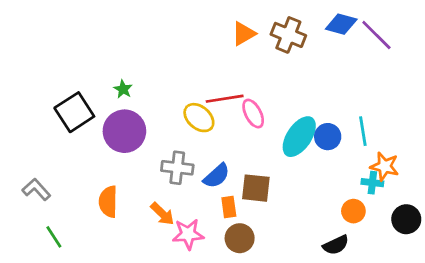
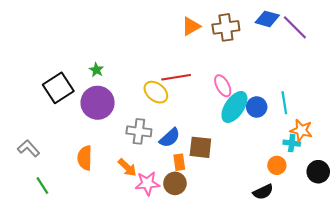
brown cross: (288, 35) -> (226, 27), turned -30
pink ellipse: (253, 114) -> (223, 86), moved
brown circle: (240, 238) -> (175, 183), moved

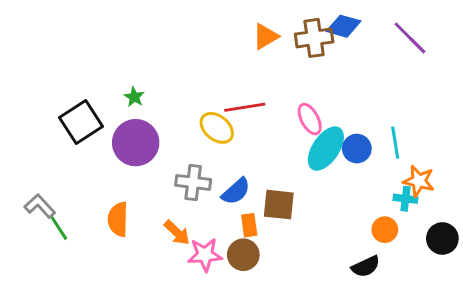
blue diamond: (267, 19) -> (344, 26), moved
green line: (42, 186) -> (59, 228), moved

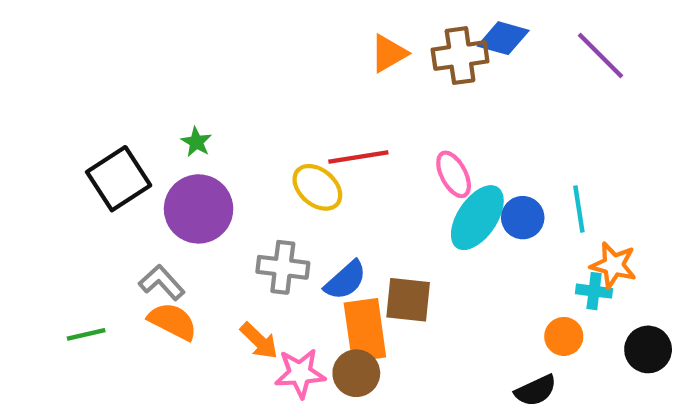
gray L-shape: (40, 206) -> (162, 282), moved
orange semicircle: (118, 219) -> (173, 321), turned 116
orange rectangle: (249, 225) -> (365, 330), size x1.8
green line: (59, 228) -> (86, 334), turned -70

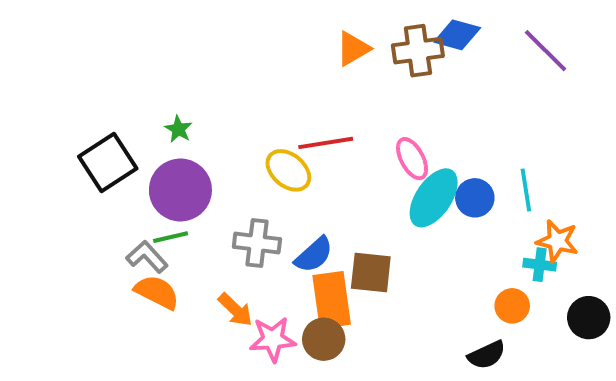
green line: (86, 334) -> (171, 237), moved

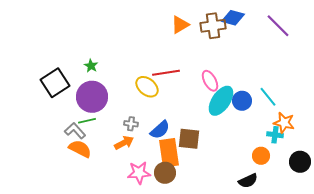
cyan line: (526, 190) -> (268, 97), turned -30
gray cross: (257, 243) -> (131, 124), size x0.6
orange arrow: (235, 310) -> (124, 143), moved, turned -72

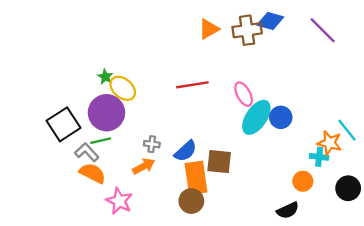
black square: (55, 83) -> (63, 124), moved
yellow ellipse: (147, 87) -> (123, 88), moved
cyan line: (268, 97) -> (347, 130), moved
pink star: (139, 173) -> (119, 201), moved, turned 30

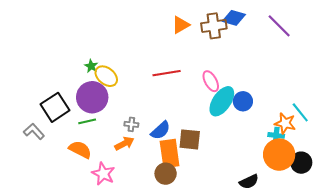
gray L-shape: (87, 152) -> (34, 131), moved
orange circle: (303, 181) -> (279, 155), moved, size x1.8

